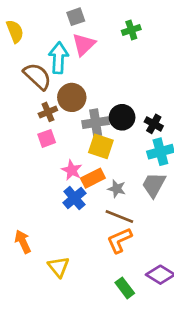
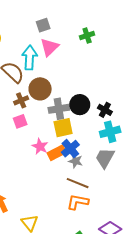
yellow square: (101, 146) -> (63, 128), turned -30
blue cross: (74, 198) -> (70, 149), moved
orange L-shape: (119, 240) -> (78, 202), turned 35

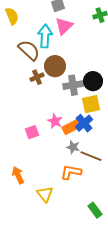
pink square: (20, 121) -> (32, 132), moved
yellow square: (63, 128) -> (91, 104), moved
gray star: (76, 161) -> (73, 147), moved
orange L-shape: (78, 202) -> (71, 172), moved

